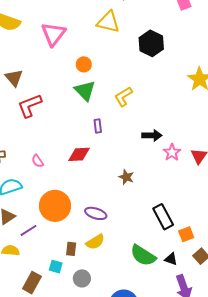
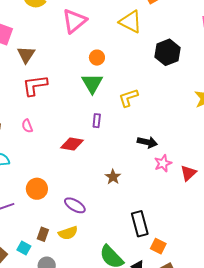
pink semicircle: (38, 161) -> (27, 126), moved
orange circle: (55, 206) -> (37, 189), size x0.7
orange square: (186, 234) -> (158, 246), turned 35

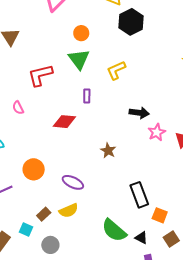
black hexagon: (167, 52) -> (131, 22), moved
red L-shape: (35, 85) -> (40, 75), moved
brown rectangle: (43, 234) -> (44, 214), turned 32

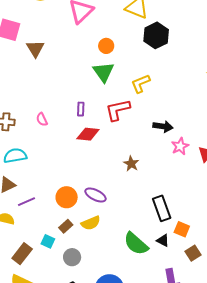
red L-shape: (40, 75) -> (118, 110), moved
purple rectangle: (87, 96) -> (81, 109), moved
orange circle: (34, 169) -> (67, 197), moved
black triangle: (141, 238) -> (163, 240), moved

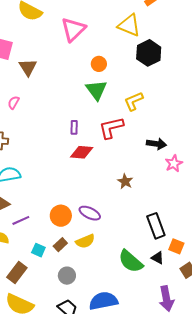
pink semicircle: (42, 119) -> (14, 103), moved, turned 56
cyan square: (48, 241) -> (38, 250), moved

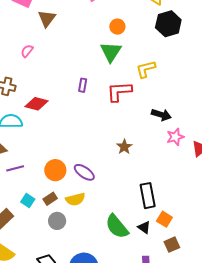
red diamond: (82, 152) -> (37, 104), moved
gray circle: (67, 276) -> (57, 221), moved

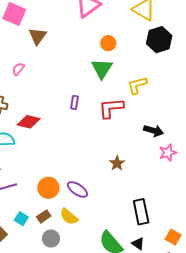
yellow semicircle: (75, 199) -> (69, 217), turned 54
orange square: (164, 219) -> (173, 237), moved

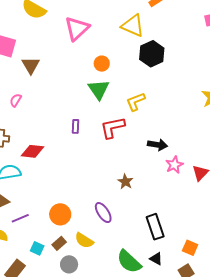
purple ellipse: (77, 189) -> (103, 213), moved, turned 30

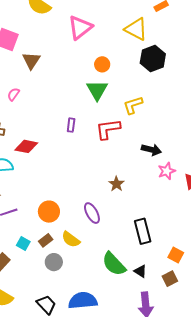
black triangle: (156, 259) -> (140, 271), moved

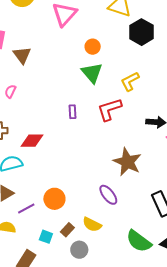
brown star: (116, 184) -> (127, 162), size x1.8
orange circle: (49, 212) -> (54, 199), moved

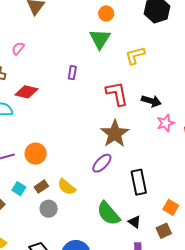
pink semicircle: (10, 91) -> (18, 48), moved
red L-shape: (109, 109) -> (117, 94), moved, turned 84
purple ellipse: (108, 195) -> (102, 163), moved, turned 70

